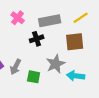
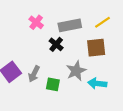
black cross: (37, 39) -> (56, 44), turned -32

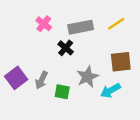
brown square: (96, 48) -> (121, 62), moved
cyan arrow: (97, 83) -> (110, 91), turned -36

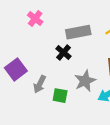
pink cross: (44, 24) -> (35, 18), moved
purple square: (16, 78) -> (16, 69), moved

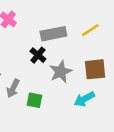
gray star: (85, 81) -> (61, 72), moved

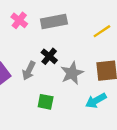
gray rectangle: (53, 34) -> (54, 22), moved
gray arrow: (13, 88) -> (29, 71), moved

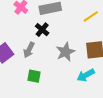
black cross: (49, 56) -> (42, 30), moved
green square: (46, 102) -> (34, 76), moved

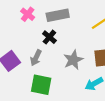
green square: (34, 76) -> (41, 85), size x1.5

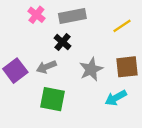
gray arrow: (36, 58) -> (46, 67), turned 42

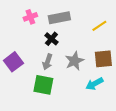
pink cross: (36, 15) -> (30, 17), turned 32
gray arrow: (46, 67) -> (47, 62), moved, turned -49

